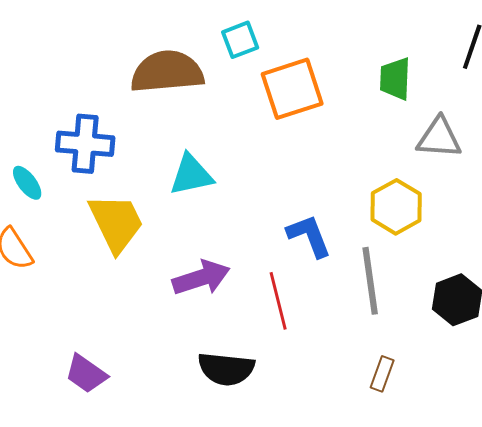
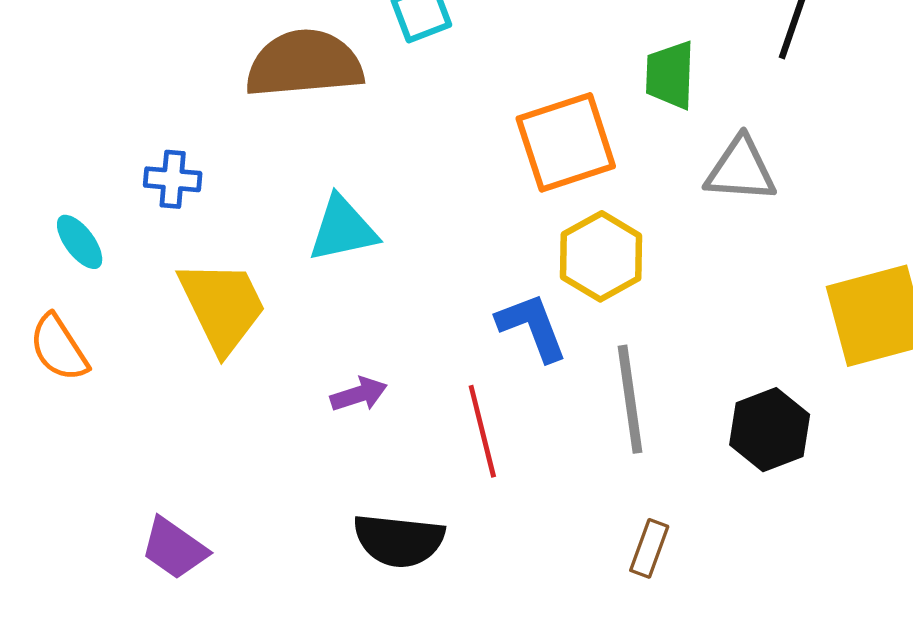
orange square: (292, 89) -> (566, 142), moved
blue cross: (85, 144) -> (173, 179), size x0.6
yellow hexagon: (396, 207) -> (601, 256), moved
purple arrow: (201, 278) -> (359, 394), size x0.6

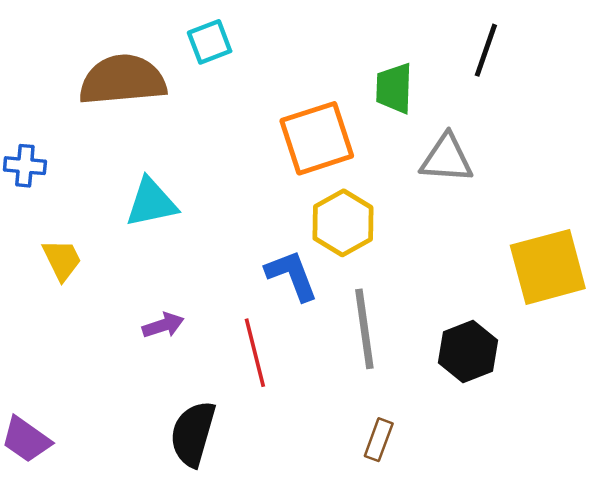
yellow trapezoid: (222, 306) -> (62, 260), size x0.6
black semicircle: (399, 540) -> (193, 434), turned 100

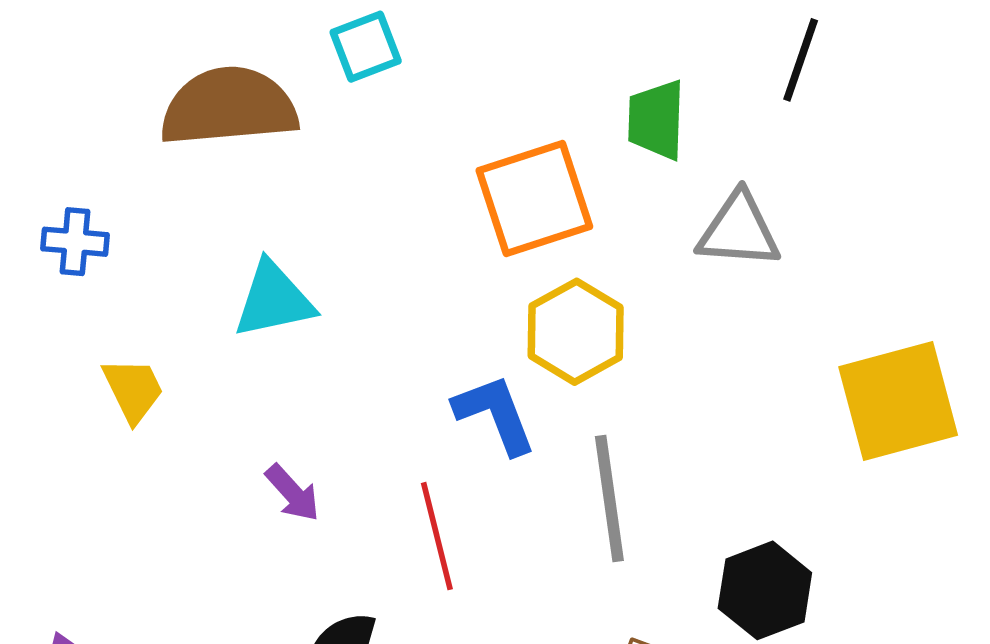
purple arrow: (163, 325) -> (293, 493), turned 66
black hexagon: (468, 351) -> (765, 590), moved

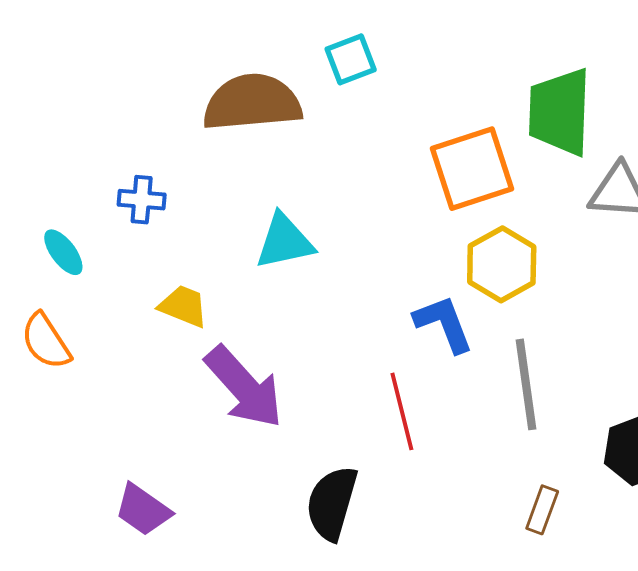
green trapezoid: (656, 120) -> (560, 112), size x1.5
yellow trapezoid: (133, 390) -> (183, 306), turned -42
purple arrow: (293, 493) -> (244, 387), moved, size x2.0

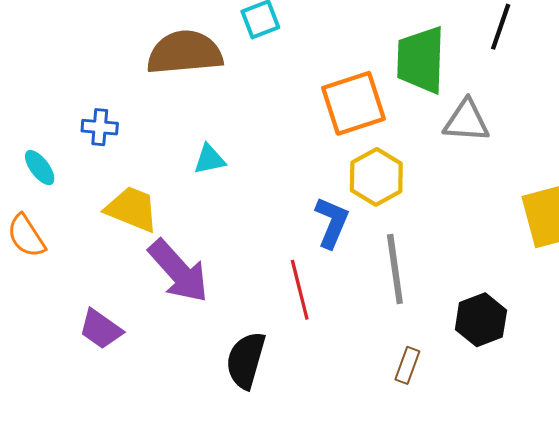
cyan triangle: (285, 241) -> (210, 159), size x0.7
yellow trapezoid: (183, 306) -> (132, 209), size x1.4
blue L-shape: (444, 324) -> (332, 222), turned 44
purple trapezoid: (143, 510) -> (101, 329), moved

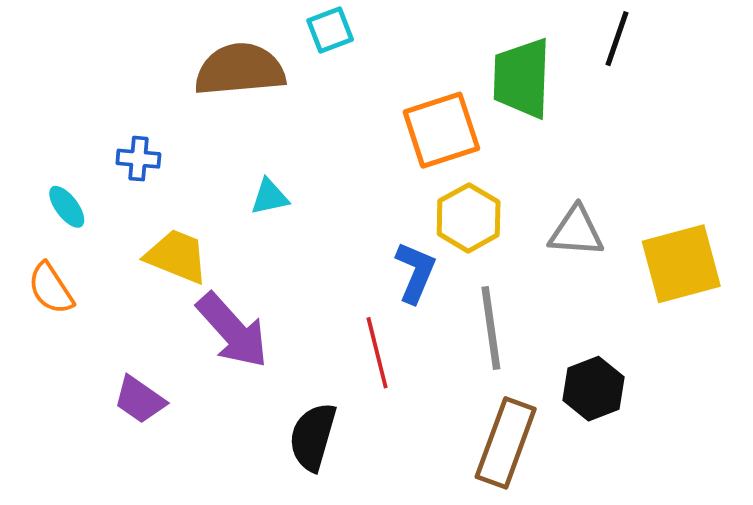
gray triangle: (466, 121) -> (576, 232), moved
brown rectangle: (407, 365) -> (506, 443), size x2.0

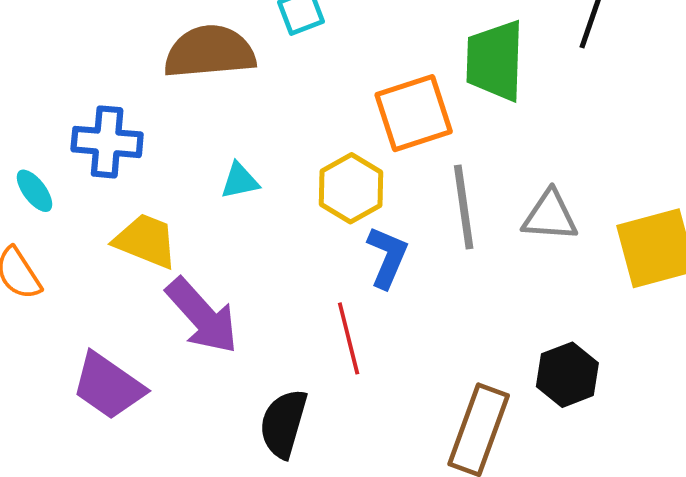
blue cross: (138, 159) -> (107, 142), size x1.6
yellow hexagon: (469, 218) -> (351, 188), moved
gray line: (491, 328) -> (464, 207), moved
purple trapezoid: (140, 400) -> (108, 386), size x1.4

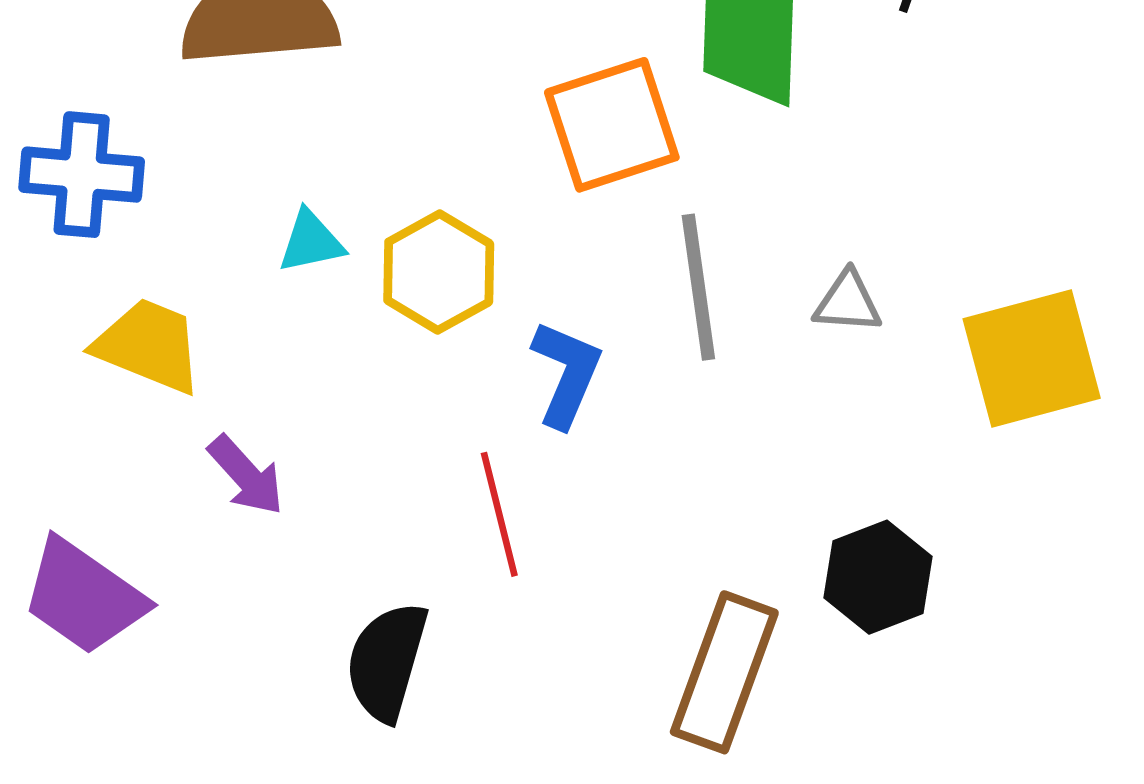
yellow hexagon: (351, 188) -> (439, 272), moved
gray triangle: (550, 216) -> (848, 302), size x0.7
purple arrow: (202, 316) -> (246, 475), size x0.6

